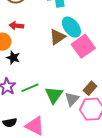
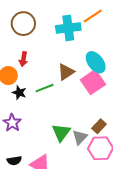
red arrow: (16, 26) -> (23, 59), turned -88
cyan ellipse: (71, 27) -> (96, 62), moved
green line: (30, 88) -> (45, 88), moved

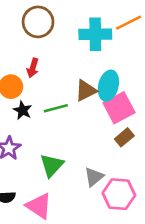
cyan ellipse: (96, 62) -> (108, 86), moved, turned 45
brown rectangle: (99, 126) -> (124, 137), moved
green triangle: (61, 133) -> (52, 165), moved

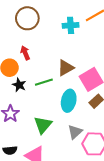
cyan cross: (95, 34) -> (71, 25), size x0.7
red arrow: (33, 68) -> (25, 53), turned 144
cyan ellipse: (108, 86) -> (69, 101), moved

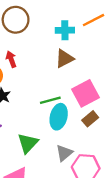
brown triangle: (66, 68) -> (64, 59), moved
green line: (44, 82) -> (50, 100), moved

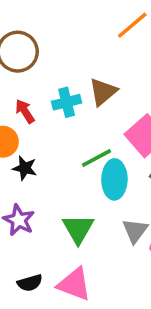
cyan cross: (65, 30) -> (67, 102), moved

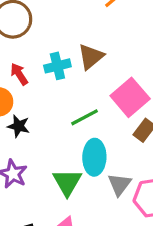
cyan ellipse: (114, 179) -> (94, 157), moved

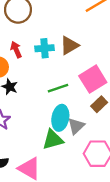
green triangle: (67, 182) -> (53, 140), moved, turned 35
gray triangle: (119, 184) -> (76, 126), moved

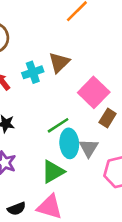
green line: (58, 88) -> (58, 125), moved
green triangle: (53, 140) -> (53, 172), moved

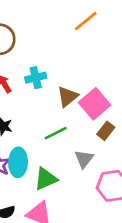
brown triangle: (59, 62) -> (67, 96), moved
cyan ellipse: (69, 143) -> (18, 162), moved

